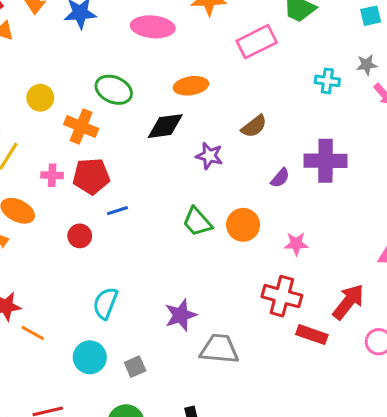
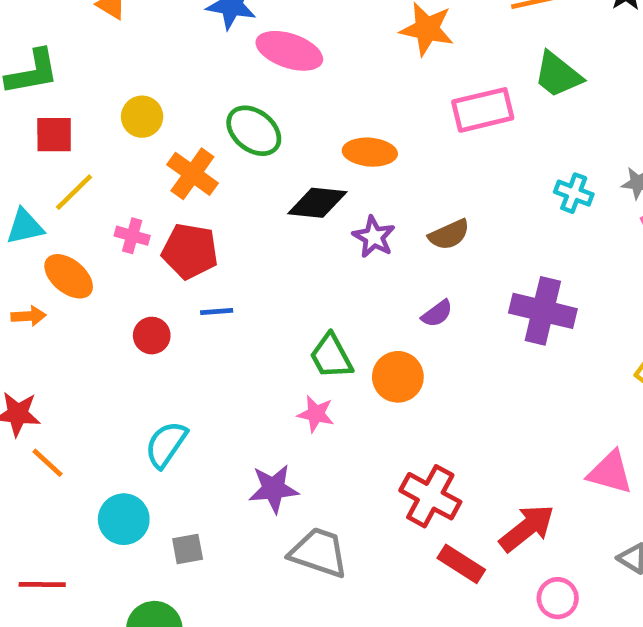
pink ellipse: (153, 27) -> (289, 51), moved
purple star: (209, 156) -> (374, 237), moved
purple semicircle: (280, 178) -> (437, 314), moved
pink star: (296, 244) -> (316, 414), moved

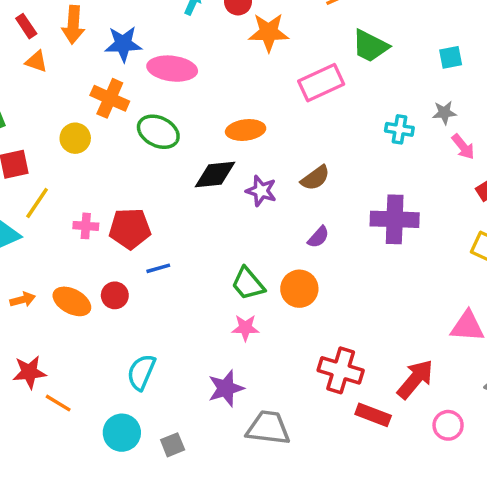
orange cross: (192, 174) -> (110, 98), moved
orange ellipse: (69, 276) -> (72, 301), moved

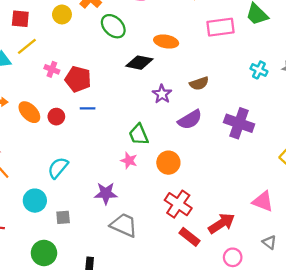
purple star: (261, 191) -> (162, 94), moved
purple semicircle: (318, 237) -> (190, 120), size x1.6
orange circle: (299, 289) -> (168, 163), moved

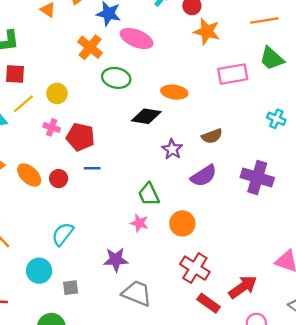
yellow circle: (62, 14) -> (57, 93), moved
green ellipse: (113, 26) -> (116, 78), turned -30

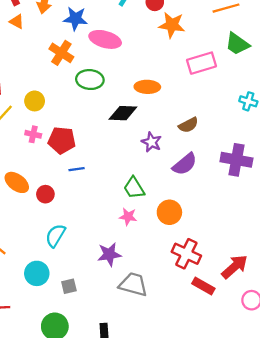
red circle: (59, 179) -> (45, 194), moved

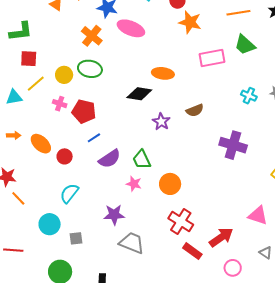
green ellipse: (90, 80) -> (90, 69), moved
purple semicircle: (185, 164) -> (110, 159), moved
blue line: (77, 169) -> (94, 138), turned -32

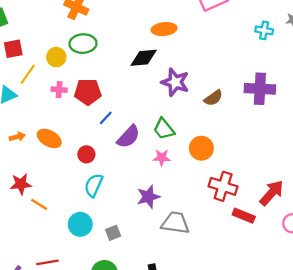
brown semicircle: (195, 110) -> (213, 98), moved
purple star: (161, 122) -> (175, 82), size x1.4
red circle: (65, 156) -> (86, 154), moved

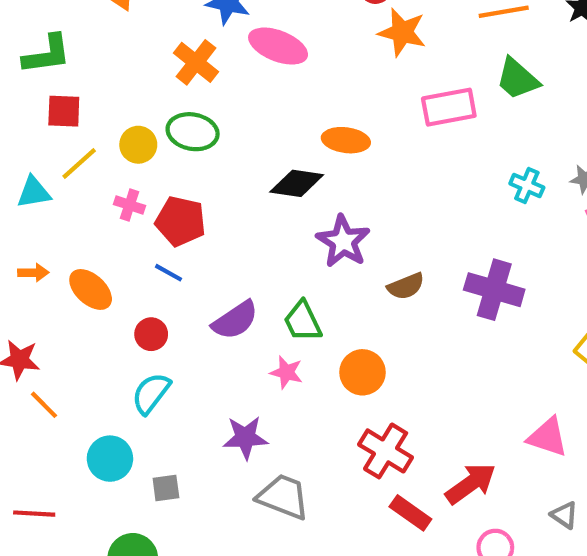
blue line: (106, 118) -> (169, 273), moved, turned 63

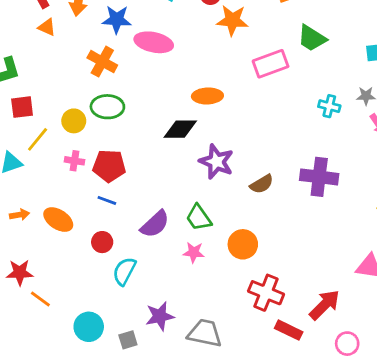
cyan semicircle: (151, 393) -> (124, 271), moved
purple star: (245, 438) -> (160, 316), moved

